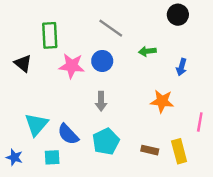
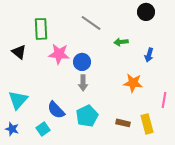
blue circle: (102, 61) -> (82, 62), moved
cyan triangle: (36, 124) -> (18, 100), moved
cyan square: (52, 157) -> (43, 129), turned -32

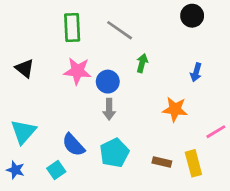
green rectangle: (41, 29) -> (72, 28), moved
green arrow: (121, 42) -> (142, 63), moved, turned 112
pink line: (164, 100) -> (216, 132), turned 49

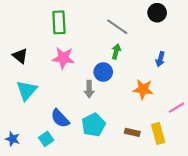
gray line: (120, 30) -> (117, 27), moved
blue circle: (108, 82) -> (103, 72), moved
cyan triangle: (23, 132) -> (27, 90), moved

